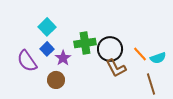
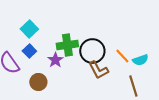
purple star: (63, 58) -> (55, 60), moved

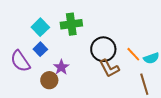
green cross: (67, 45) -> (71, 24), moved
purple star: (55, 60) -> (61, 67), moved

